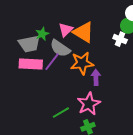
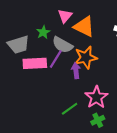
pink triangle: (66, 30) -> (65, 16), moved
gray trapezoid: (29, 44) -> (18, 45), moved
purple arrow: (96, 77) -> (76, 71), moved

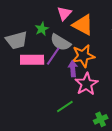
pink star: (96, 97) -> (86, 84), moved
green cross: (98, 120) -> (101, 119), moved

